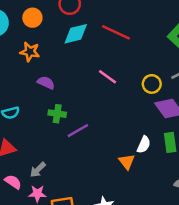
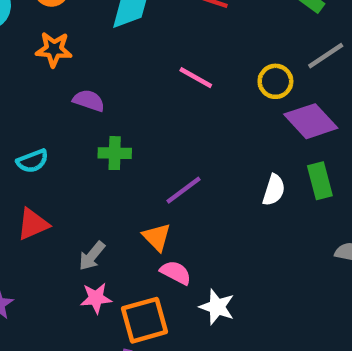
purple line: (78, 131) -> (184, 190), moved
orange triangle: (127, 162) -> (157, 237), moved
pink semicircle: (13, 182) -> (176, 273), moved

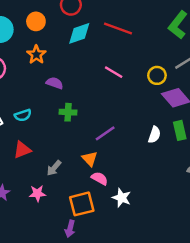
orange star: (54, 49) -> (36, 55), turned 30
pink star: (96, 298) -> (37, 193), moved

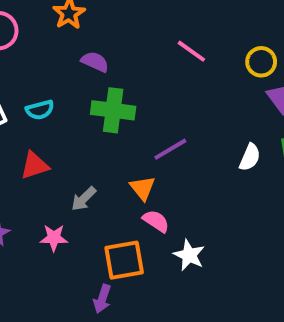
green cross: (68, 112) -> (113, 110), size x1.5

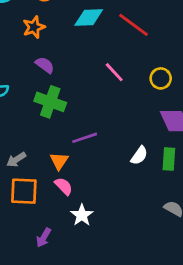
yellow circle: (261, 62) -> (161, 78), moved
orange square: (124, 260) -> (24, 191), moved
purple arrow: (102, 299) -> (44, 238), moved

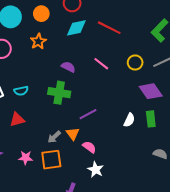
purple semicircle: (45, 65) -> (68, 67), moved
gray arrow: (16, 160) -> (54, 137), moved
pink semicircle: (64, 186) -> (89, 147), moved

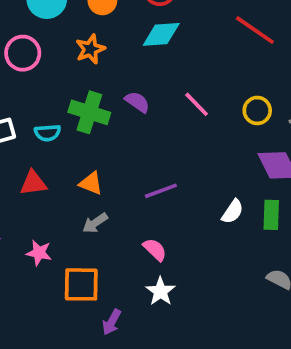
red line: (109, 28) -> (255, 30), moved
green cross: (59, 93) -> (89, 112), moved
orange triangle: (73, 134) -> (91, 183), moved, turned -40
orange square: (51, 160) -> (81, 284), moved

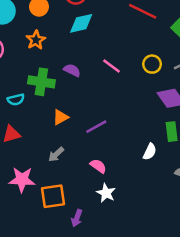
orange triangle: (91, 183) -> (60, 117), moved, turned -42
white semicircle: (233, 212) -> (150, 152), moved
pink star: (39, 253) -> (22, 180), size x1.5

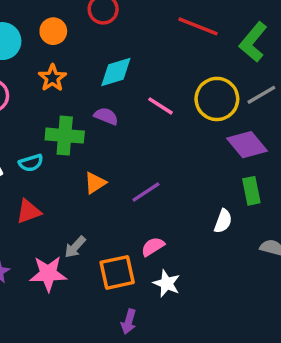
cyan diamond: (81, 23) -> (116, 72), moved
yellow circle: (152, 64) -> (217, 99), size x1.6
gray arrow: (56, 154) -> (75, 247), moved
pink semicircle: (98, 166) -> (153, 247), turned -63
orange square: (53, 196) -> (117, 272), moved

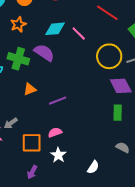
pink line: (160, 106) -> (79, 34), moved
purple semicircle: (106, 116) -> (44, 53), size x1.5
white semicircle: (223, 221) -> (93, 167), moved

